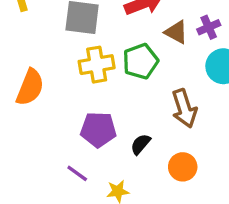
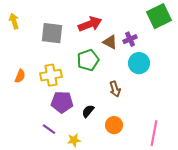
yellow cross: (97, 65) -> (51, 75), moved
orange semicircle: (30, 87) -> (20, 76), size x0.6
brown arrow: (184, 108) -> (115, 89), size x0.7

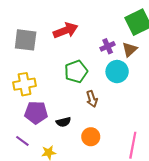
brown triangle: (110, 42) -> (130, 49), moved, turned 49
green pentagon: (88, 60) -> (76, 72), moved
black semicircle: (88, 111) -> (63, 122), turned -144

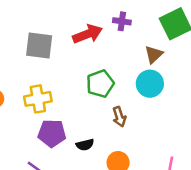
purple cross: (108, 46) -> (122, 21), moved, turned 32
brown triangle: (130, 49) -> (154, 54), moved

